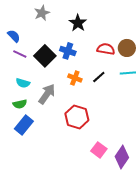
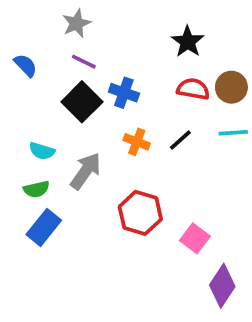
black star: (78, 23) -> (188, 42), moved
purple line: (20, 54) -> (84, 62), moved
pink square: (99, 150) -> (195, 238), moved

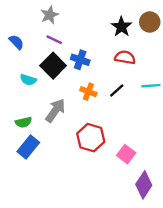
brown circle: (231, 87) -> (150, 22), moved
cyan semicircle: (42, 151) -> (28, 80), moved

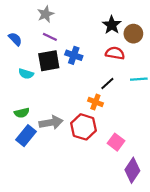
brown circle: (150, 22) -> (133, 34), moved
black square: (53, 66) -> (49, 61), turned 35
orange cross: (88, 92) -> (95, 102), moved
gray arrow: (55, 110) -> (51, 123), moved, turned 45

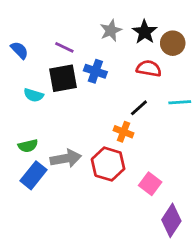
gray star: (46, 14) -> (111, 30), moved

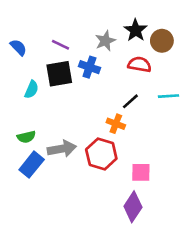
gray star: (111, 30) -> (105, 41), moved
cyan semicircle: (34, 95) -> (32, 89), turned -84
pink square: (150, 184) -> (141, 172), turned -36
purple diamond: (171, 220) -> (133, 207), moved

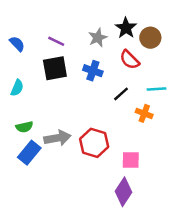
red semicircle: (140, 64) -> (130, 60), turned -145
blue cross: (89, 67) -> (93, 71), moved
cyan semicircle: (32, 89) -> (17, 88), moved
orange cross: (116, 124) -> (144, 113), moved

